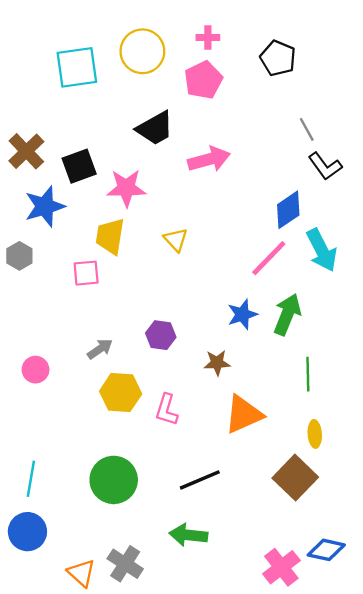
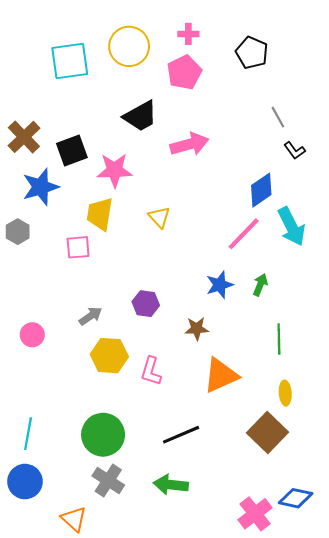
black L-shape: (325, 166) -> (295, 151), size x0.7
green arrow: (287, 314) -> (260, 285), size x0.6
gray cross: (125, 564) -> (108, 480), moved

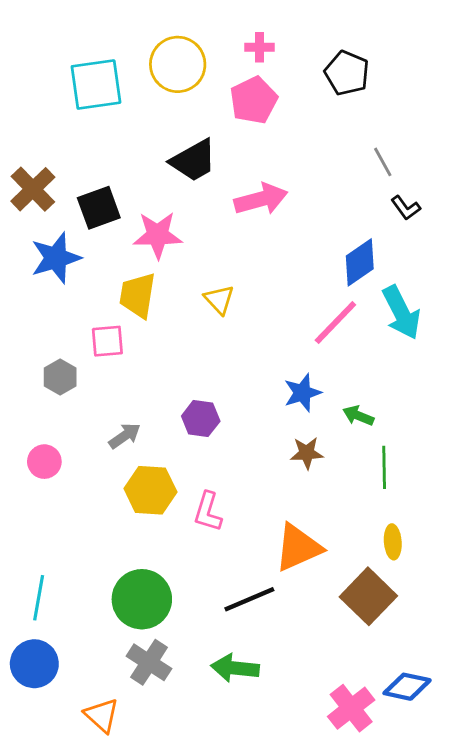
gray hexagon: (18, 232) -> (60, 377), moved
green arrow: (260, 285) -> (358, 416), moved, turned -90
brown star: (197, 329) -> (307, 453), moved
orange triangle: (221, 375) -> (298, 548), moved

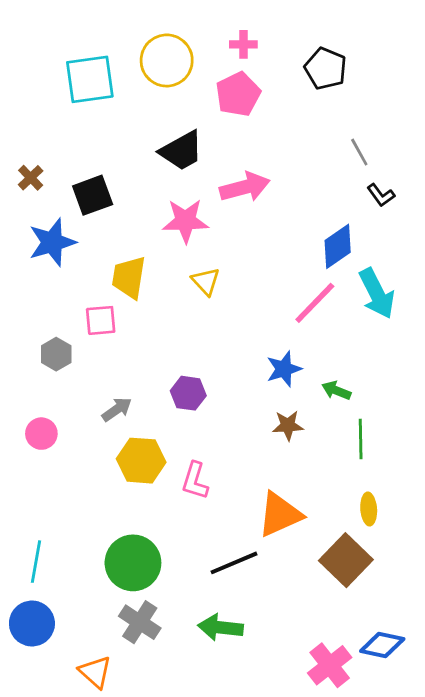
brown cross: (33, 189) -> (31, 178), size x0.6
pink star: (158, 235) -> (186, 221), moved

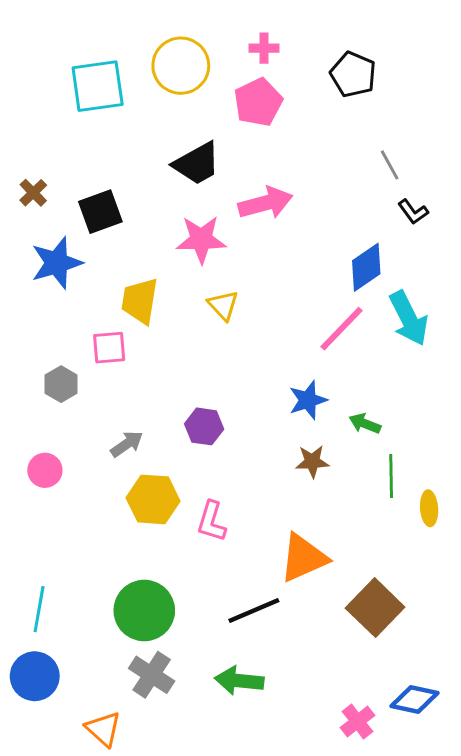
yellow ellipse: (369, 509) -> (429, 508), moved
pink cross: (330, 665) -> (358, 722), size x0.7

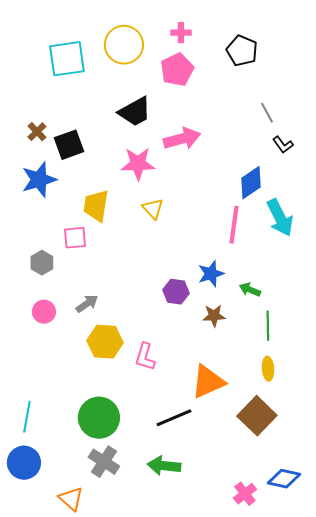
brown cross: (33, 193) -> (37, 132), moved
pink line: (341, 329) -> (234, 225), turned -36
purple hexagon: (204, 426) -> (176, 292), moved
pink circle: (45, 470) -> (44, 312), moved
yellow ellipse: (429, 508) -> (268, 369), moved

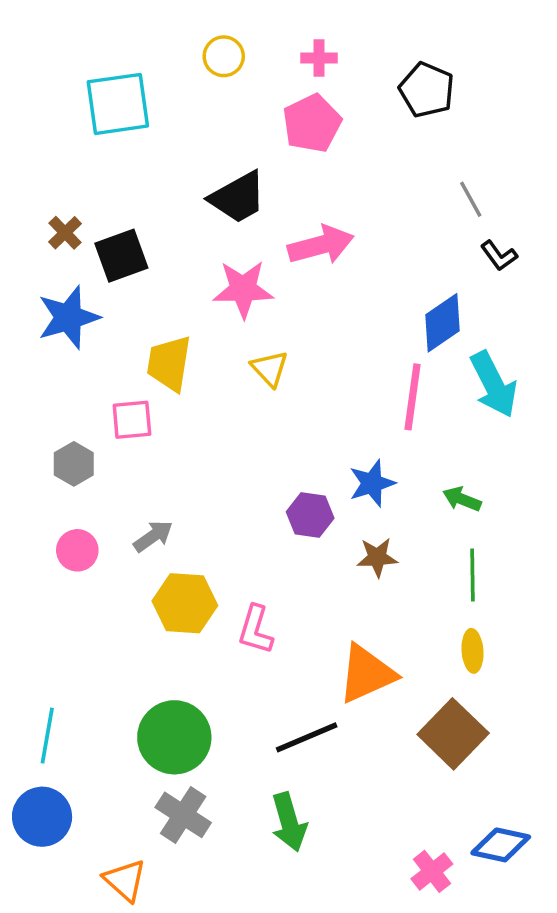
yellow circle: (124, 45) -> (224, 56), moved, size x0.6
green arrow: (250, 290) -> (462, 499), moved
green arrow: (164, 466) -> (289, 822), turned -112

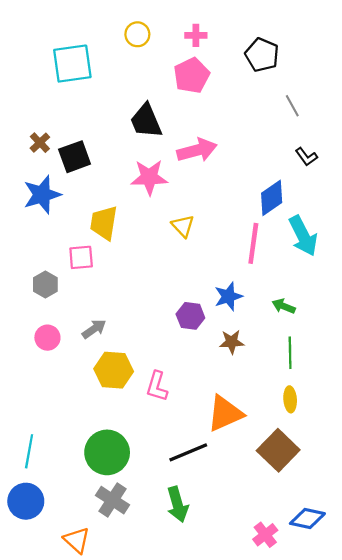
black trapezoid: (238, 197) -> (146, 121), turned 96
gray line: (471, 199) -> (292, 106), moved
yellow triangle: (270, 369) -> (183, 226), moved

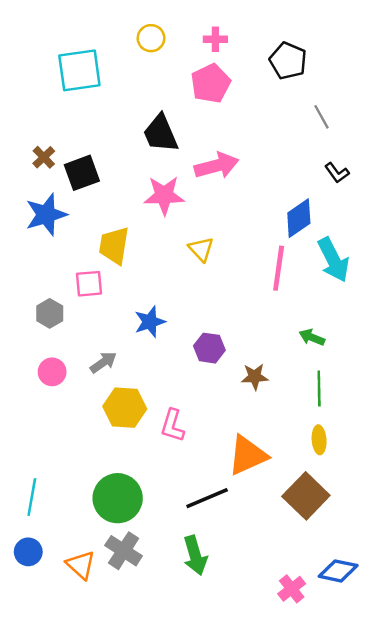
blue star: (228, 296) -> (150, 322), moved
blue circle: (26, 501) -> (28, 552), size x0.7
orange triangle: (77, 540) -> (81, 565), moved

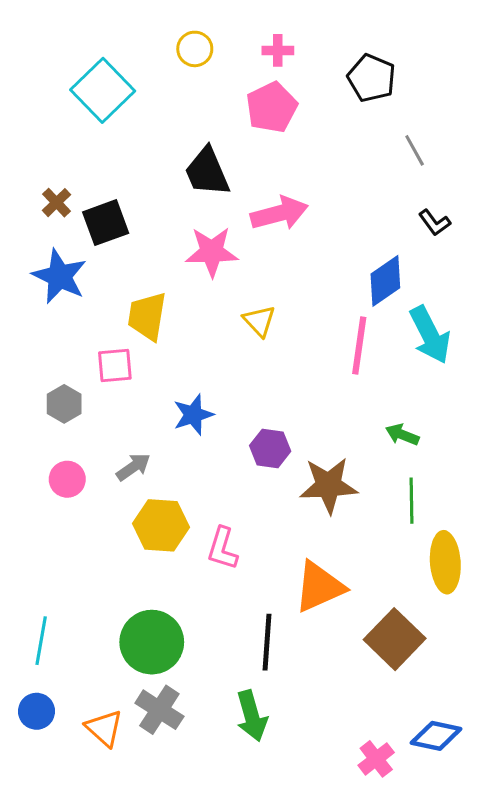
cyan square: (79, 70) -> (103, 90), turned -36
blue star: (46, 215) -> (60, 276), turned -30
brown star: (255, 377) -> (328, 485), size x1.6
yellow ellipse: (319, 440) -> (445, 562), moved, size x1.6
black line: (207, 498) -> (267, 642), turned -63

